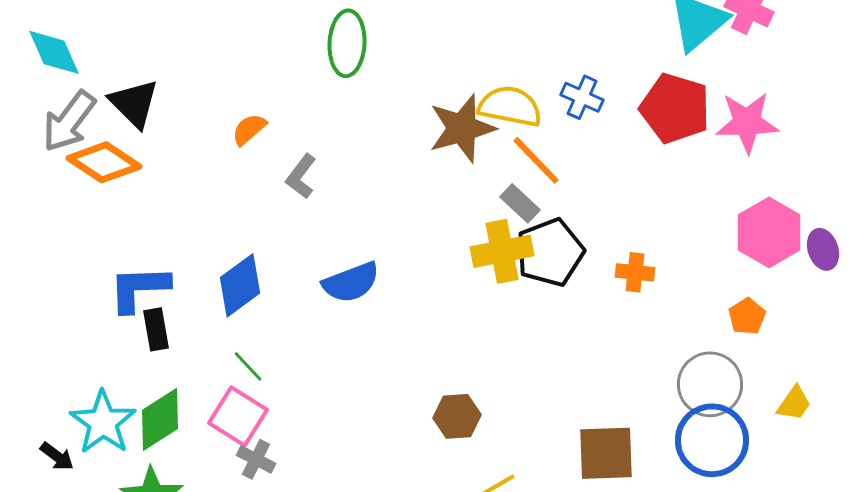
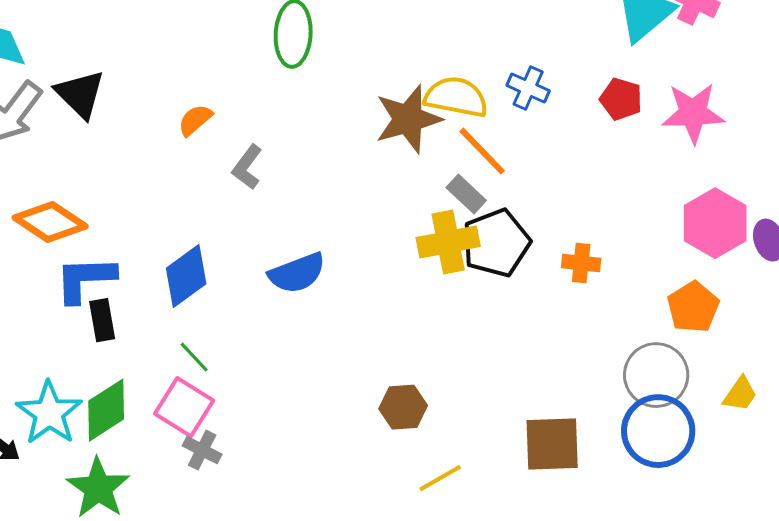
red pentagon: (675, 108) -> (621, 99), size x0.6
orange diamond: (104, 162) -> (50, 222), moved
orange pentagon: (747, 316) -> (693, 307), size x1.4

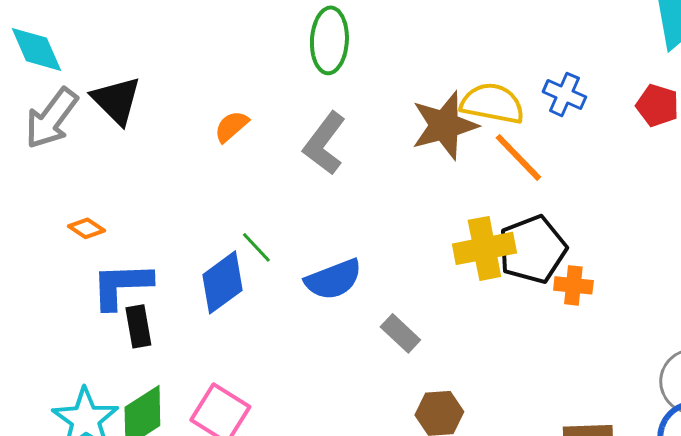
gray L-shape: (247, 167) -> (324, 143), moved, size x1.4
gray rectangle: (466, 194) -> (400, 333), moved
orange diamond: (50, 222) -> (86, 228), size x0.5
orange cross: (581, 263) -> (573, 285), moved
green line: (194, 357) -> (256, 247), moved

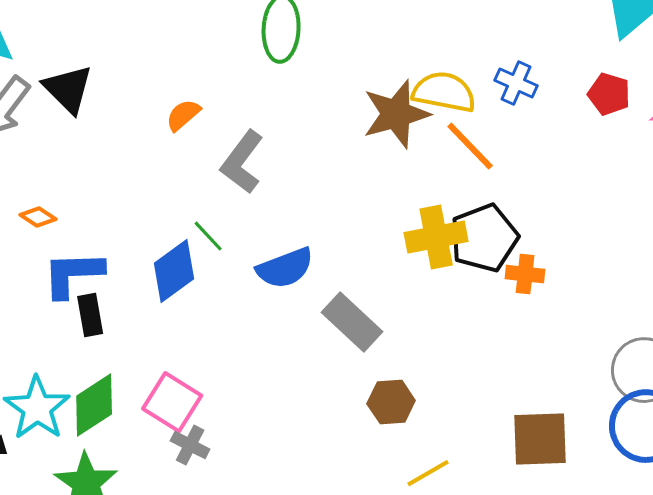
gray L-shape: (324, 143) -> (242, 162), moved
gray rectangle: (400, 333) -> (352, 322), size x1.5

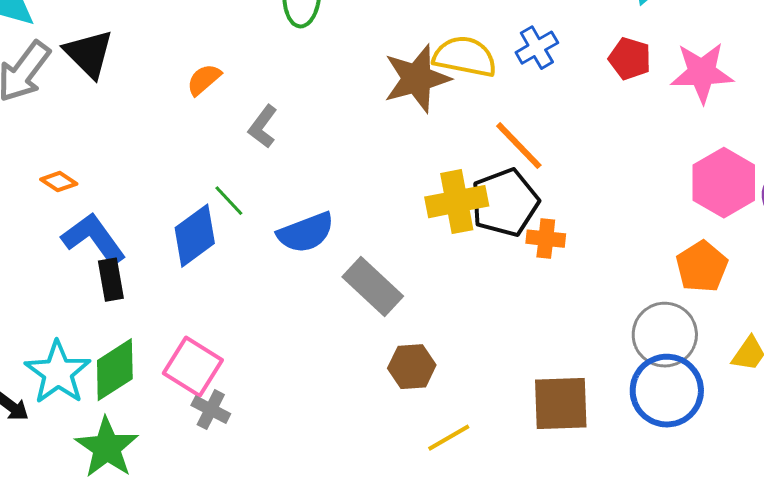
blue cross: (516, 83) -> (537, 48), turned 36
orange line: (470, 146) -> (519, 146), moved
gray L-shape: (242, 162) -> (263, 127), size x0.7
blue L-shape: (73, 274) -> (94, 239), turned 56

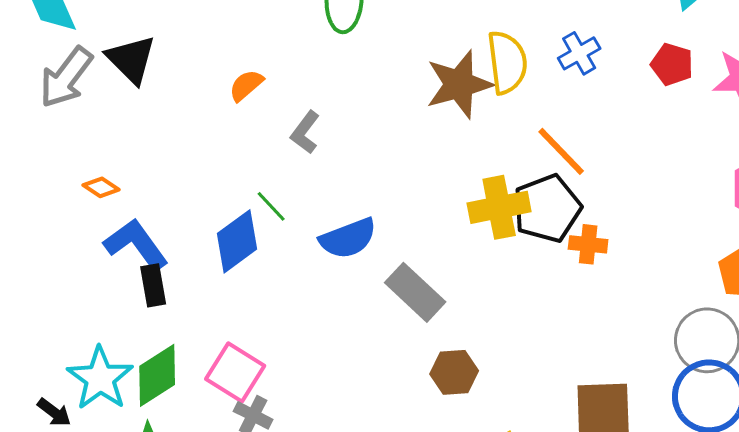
yellow semicircle: (465, 57) -> (507, 62), turned 72

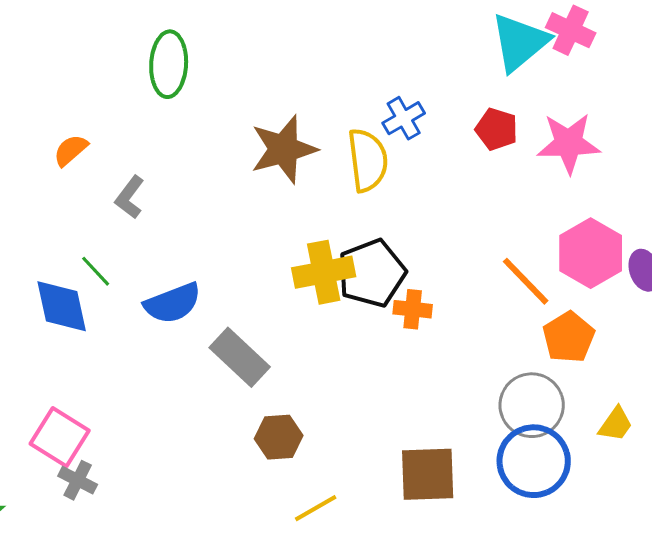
yellow semicircle: (507, 62) -> (368, 160), moved
orange line: (561, 151) -> (526, 281), moved
blue diamond: (237, 241) -> (62, 306), turned -66

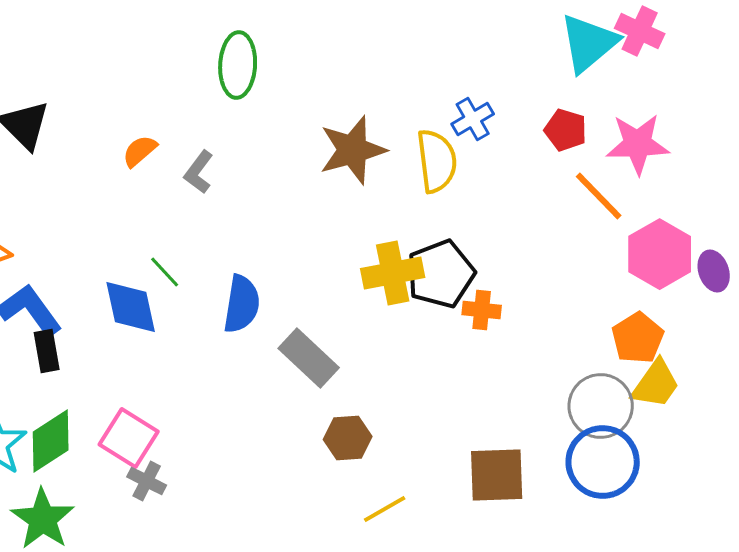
gray L-shape: (130, 197) -> (199, 172), moved
orange line: (526, 281) -> (599, 196), moved
blue semicircle: (173, 303) -> (242, 304), turned -60
yellow trapezoid: (616, 424) -> (656, 384), moved, size x1.4

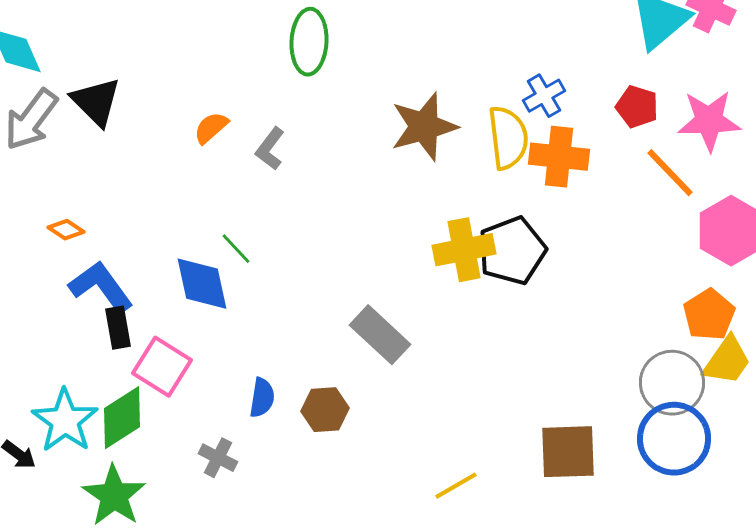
blue semicircle: (242, 304) -> (262, 398), moved, size x0.7
orange cross: (482, 310) -> (559, 157), moved, size x1.5
pink square: (129, 438) -> (162, 367), moved
brown hexagon: (348, 438) -> (325, 410), moved

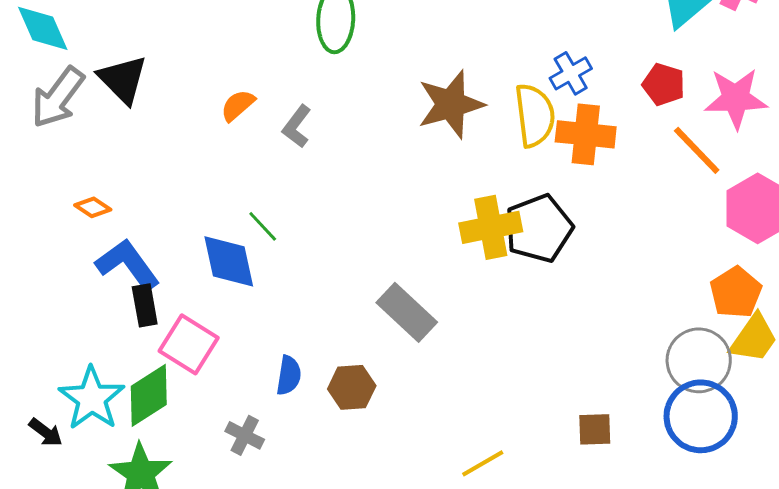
brown square: (568, 452) -> (595, 429), size x0.6

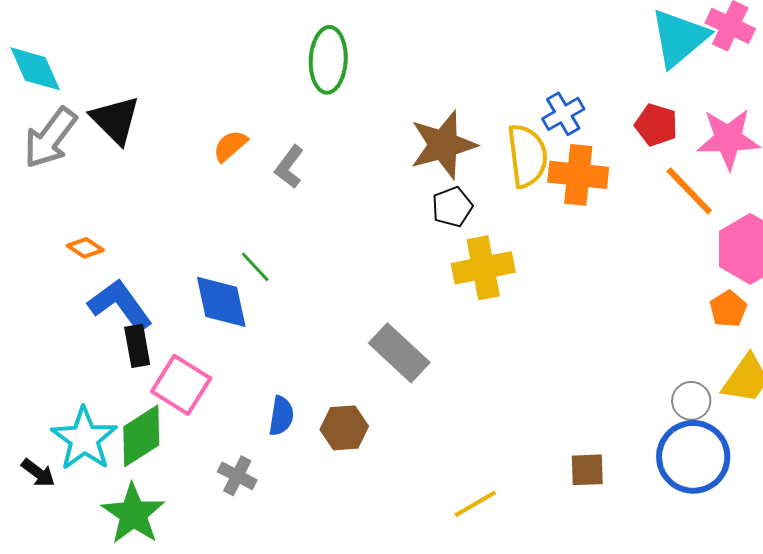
black pentagon: (539, 228) -> (452, 207), moved, size x0.6
orange pentagon: (736, 292) -> (728, 309), moved, size x0.7
gray circle: (699, 360) -> (691, 401), size x0.6

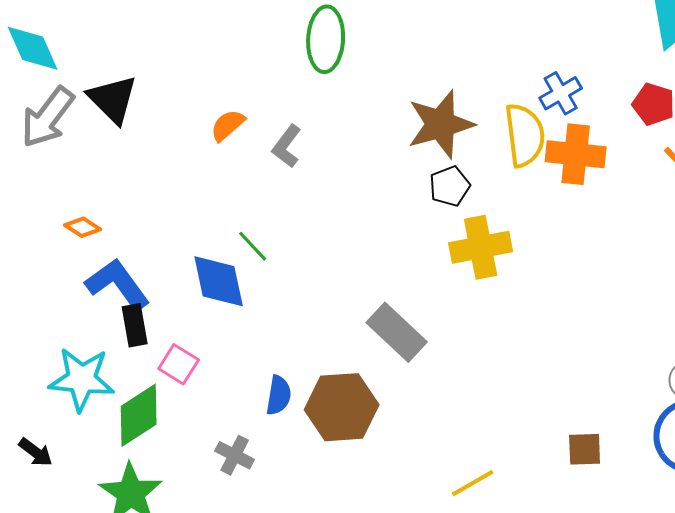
pink square: (181, 385) -> (179, 364), size x0.7
brown hexagon: (344, 428) -> (342, 407), size x1.5
cyan star: (84, 439) -> (82, 379), moved, turned -30

